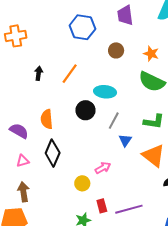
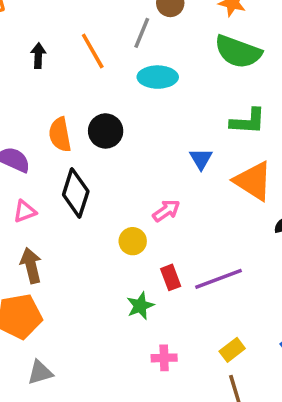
orange line: (70, 74) -> (93, 51), turned -60
black circle: (85, 110) -> (106, 131), moved
gray line: (114, 121) -> (142, 33), moved

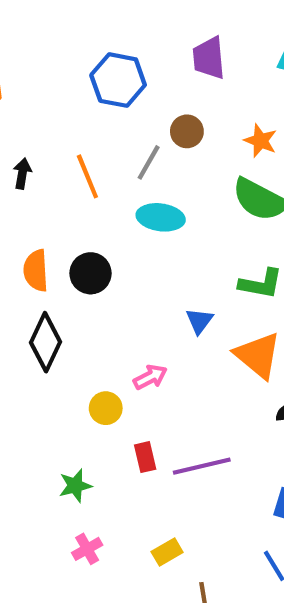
green star: (140, 306) -> (75, 486), moved
yellow rectangle: (232, 350) -> (167, 552), moved
pink cross: (164, 358) -> (87, 549), moved, turned -35

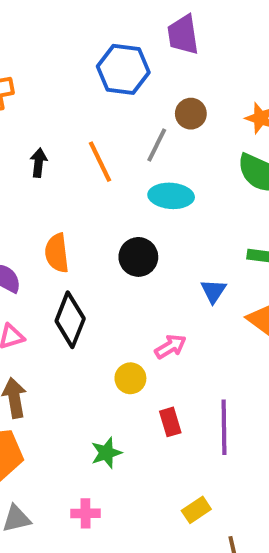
purple trapezoid: (209, 58) -> (183, 35), moved
black circle: (90, 273) -> (138, 257), moved
purple line: (202, 466) -> (224, 427), turned -74
pink cross: (87, 549) -> (85, 513), moved, turned 32

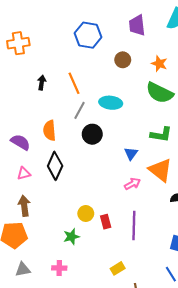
purple trapezoid: (183, 35) -> (137, 25), moved
gray line: (157, 145) -> (79, 110), moved
pink arrow: (171, 347) -> (132, 184), moved
yellow circle: (130, 378) -> (86, 213), moved

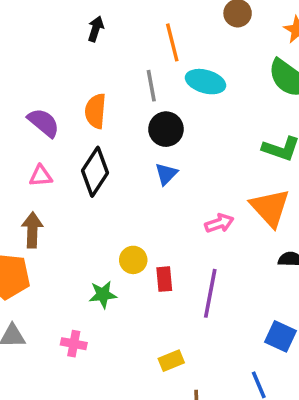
orange line: (74, 83) -> (172, 42), moved
gray line: (79, 110) -> (151, 86), turned -48
blue triangle: (131, 154) -> (166, 174), moved

